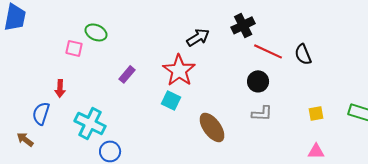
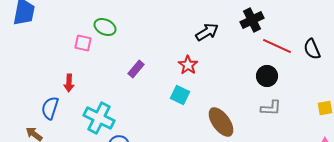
red star: (179, 70) -> (188, 65), size x0.6

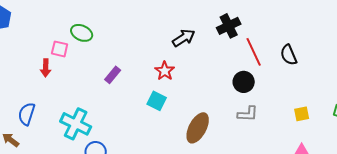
red line: (277, 46) -> (254, 52), turned 40
red arrow: (69, 83) -> (46, 68), moved
brown ellipse: (221, 122) -> (198, 128), turned 64

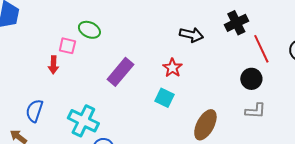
black arrow: (184, 38) -> (191, 35), turned 45
purple rectangle: (113, 75) -> (120, 72), size x1.6

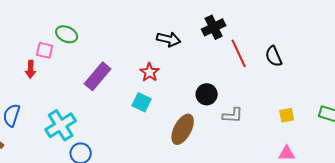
black circle: (251, 79) -> (207, 94), moved
cyan cross: (83, 121) -> (61, 125), turned 32

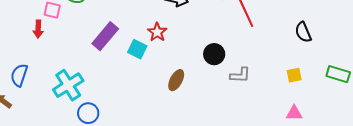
black semicircle: (274, 56) -> (303, 32), moved
cyan square: (142, 102) -> (137, 49), moved
brown ellipse: (183, 129) -> (176, 80), moved, size x0.7

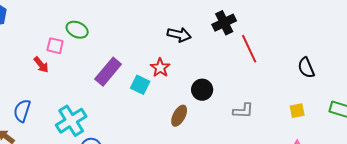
red arrow: (38, 29) -> (41, 65), turned -42
black circle: (214, 54) -> (202, 90), moved

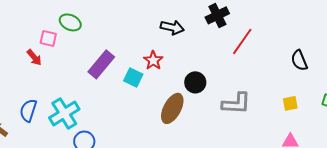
red line: (249, 49) -> (242, 41), turned 60
blue semicircle: (22, 111) -> (28, 110), moved
gray L-shape: (243, 111) -> (236, 103), size x1.4
brown ellipse: (179, 116) -> (172, 108), size x1.4

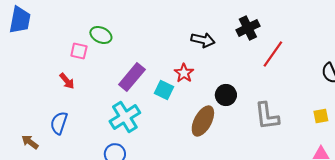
red arrow: (34, 57) -> (67, 81), moved
gray L-shape: (236, 103) -> (267, 116), turned 80
cyan cross: (64, 113) -> (125, 117), moved

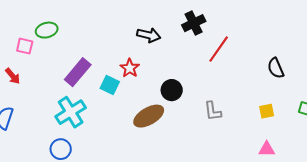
green ellipse: (101, 35) -> (47, 30), turned -40
gray L-shape: (267, 116) -> (213, 111), size x0.7
brown ellipse: (203, 121) -> (149, 116), turned 32

